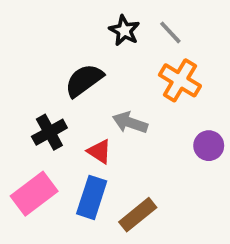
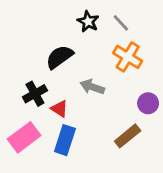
red triangle: (99, 151) -> (59, 109), moved
brown rectangle: (138, 215) -> (128, 136), moved

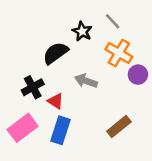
black star: (88, 22) -> (82, 31), moved
purple circle: (148, 103) -> (138, 75), moved

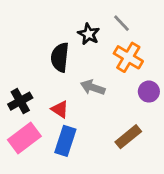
black semicircle: (56, 53) -> (60, 57), turned -48
purple circle: (138, 75) -> (149, 92), moved
black cross: (33, 87) -> (20, 101), moved

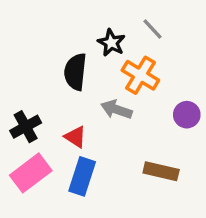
orange cross: (128, 57) -> (140, 75), moved
brown rectangle: (128, 137) -> (161, 171), turned 52

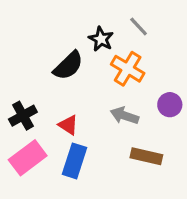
black semicircle: (75, 72) -> (68, 66), turned -140
gray arrow: (116, 110) -> (125, 116), moved

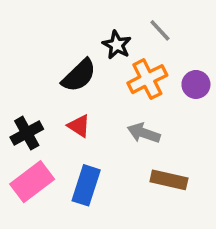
orange cross: (128, 69) -> (147, 79), turned 32
purple circle: (170, 105) -> (196, 84), moved
red triangle: (68, 125) -> (79, 126), moved

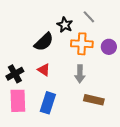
orange cross: (147, 79) -> (82, 44), turned 30
gray arrow: (144, 133) -> (80, 74), turned -108
pink rectangle: (32, 182) -> (18, 101), turned -55

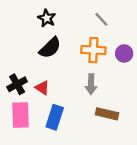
black star: (65, 25) -> (47, 18), moved
red triangle: (44, 70) -> (42, 88), moved

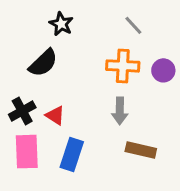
black semicircle: (50, 48) -> (43, 63), moved

